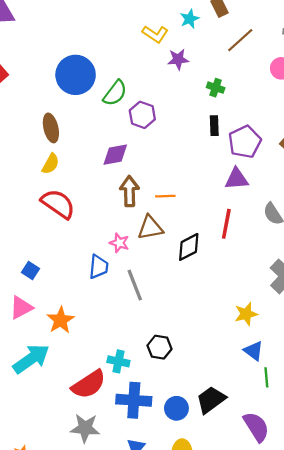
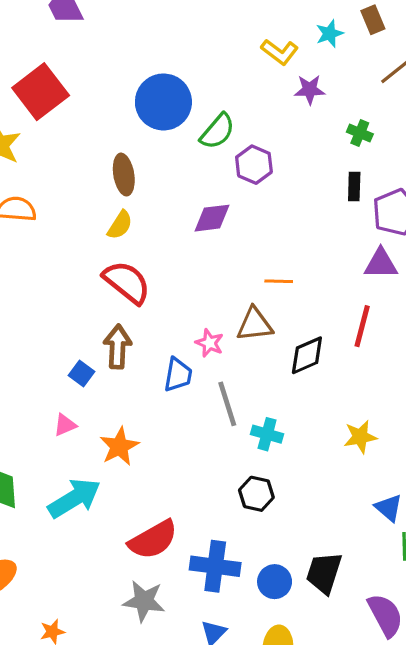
brown arrow: (129, 191) -> (118, 347), moved
pink triangle: (21, 308) -> (65, 425), size x0.7
yellow star: (246, 314) -> (360, 437), moved
cyan cross: (118, 361) -> (267, 434), moved
black trapezoid: (211, 400) -> (324, 573), turned -40

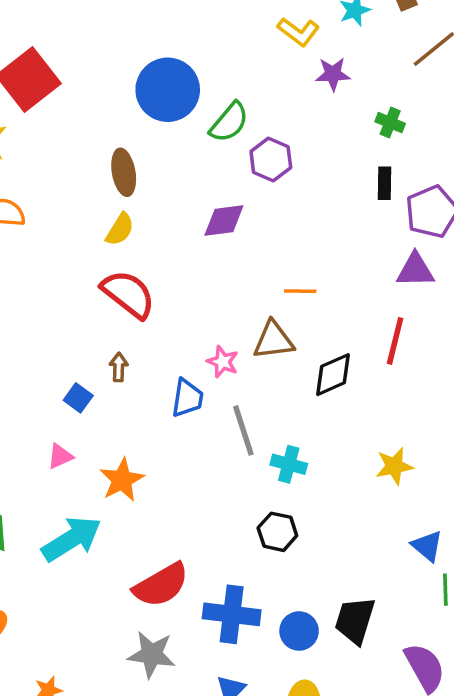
brown arrow: (118, 347) -> (119, 367), size x0.6

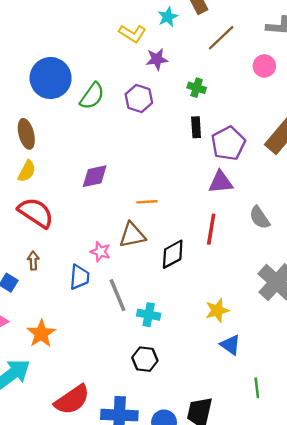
purple hexagon: (271, 160) -> (139, 98), moved
purple diamond: (224, 220) -> (95, 176), moved
blue triangle: (427, 546) -> (230, 345), moved

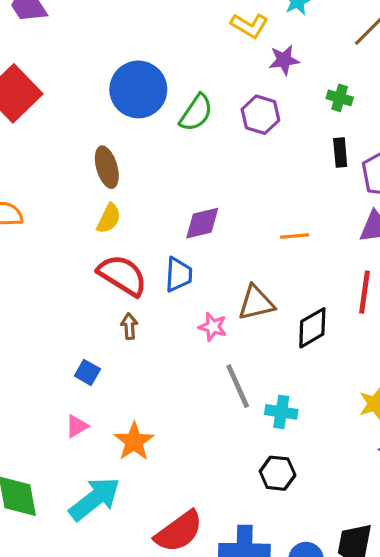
orange line: (147, 202) -> (295, 236), moved
brown arrow: (33, 261) -> (129, 326), moved
blue trapezoid: (79, 277) -> (179, 275), moved

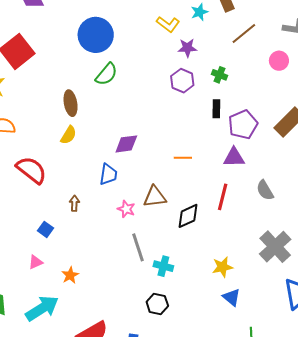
blue circle: (138, 89) -> (96, 35), moved
green semicircle: (196, 113) -> (106, 74), moved
purple hexagon: (261, 115) -> (182, 81), moved
red semicircle: (122, 275) -> (31, 170), moved
orange star: (134, 441) -> (70, 275), size x0.7

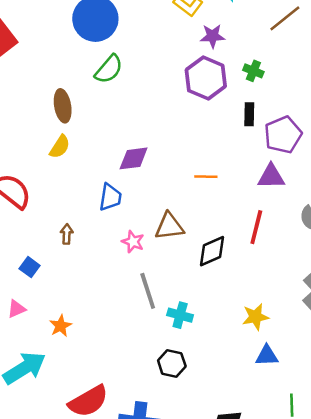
purple hexagon: (182, 81) -> (206, 78), size x1.4
blue triangle: (232, 297) -> (267, 356), turned -42

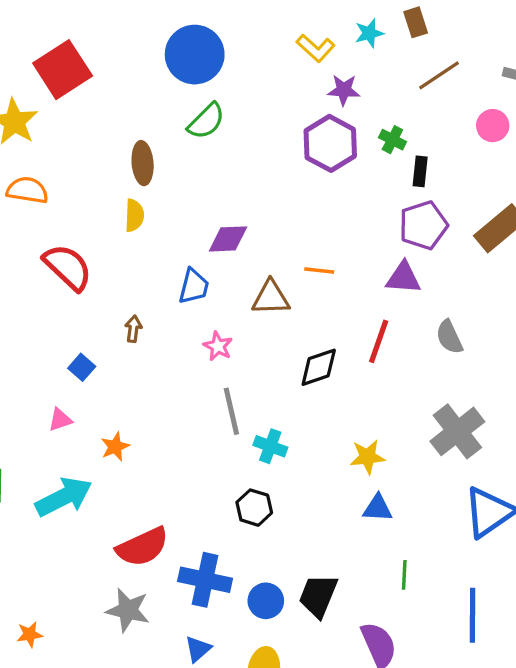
black rectangle: (249, 114) -> (420, 171), moved
yellow semicircle: (60, 147) -> (134, 215), turned -35
brown triangle: (169, 226) -> (271, 298), moved

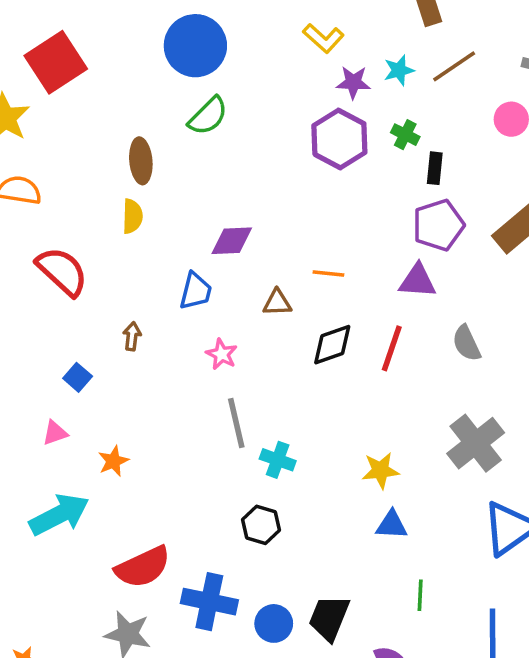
cyan star: (369, 33) -> (399, 70), moved
brown triangle: (271, 298) -> (277, 303), size x0.7
black diamond: (319, 367) -> (332, 345), moved

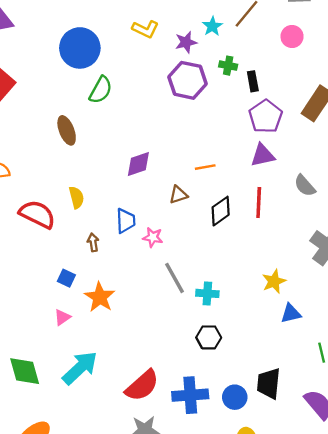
yellow L-shape: (323, 38) -> (145, 29), moved
yellow semicircle: (132, 216) -> (76, 197), moved
blue trapezoid: (196, 291) -> (126, 221), moved
orange star: (113, 461) -> (100, 297), moved, size x1.5

